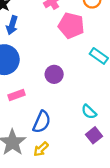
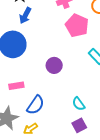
pink rectangle: (17, 95) -> (16, 86), moved

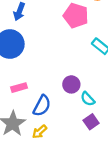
purple circle: (54, 65) -> (71, 84), moved

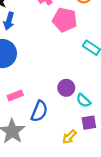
purple square: (91, 122) -> (89, 123), turned 32
yellow arrow: (40, 132) -> (69, 137), moved

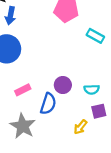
purple circle: (66, 88) -> (63, 85), moved
cyan semicircle: (84, 101) -> (92, 89), turned -40

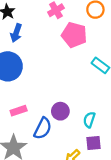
cyan semicircle: (92, 89) -> (89, 120), turned 104

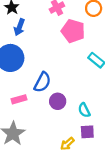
cyan semicircle: (89, 120) -> (84, 110), turned -48
blue semicircle: (43, 128) -> (42, 82), moved

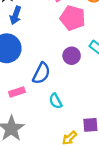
purple circle: (58, 101) -> (72, 56), moved
cyan semicircle: (84, 110) -> (56, 101), moved

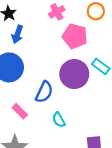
purple circle: (72, 56) -> (74, 74), size x1.6
pink rectangle: (17, 92) -> (20, 111), turned 63

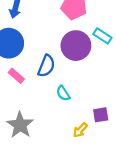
pink rectangle: (20, 111) -> (16, 76), moved

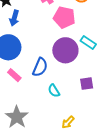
purple square: (101, 115) -> (87, 84), moved

